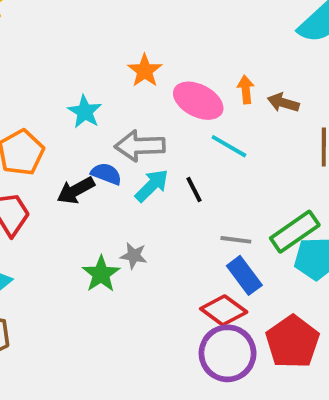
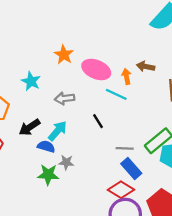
orange arrow: (246, 90) -> (126, 76), moved
gray arrow: (140, 146) -> (65, 98), size x0.7
blue semicircle: (106, 174) -> (46, 146), moved
cyan arrow: (152, 186) -> (58, 131), moved
green star: (101, 274) -> (48, 175), turned -30

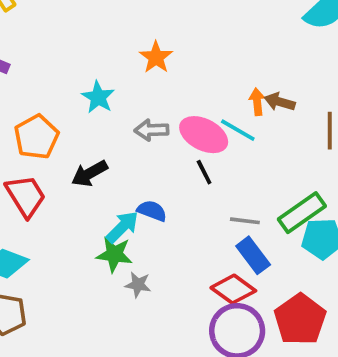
brown arrow: (146, 67) -> (280, 102), moved
pink ellipse: (96, 69) -> (204, 135), moved
cyan arrow: (58, 131) -> (122, 227), moved
blue semicircle: (46, 146) -> (152, 211), moved
gray star: (66, 162) -> (138, 285), moved

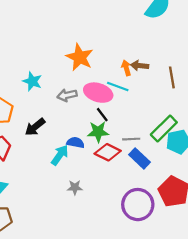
orange star: (156, 57) -> (80, 57), moved, size x1.4
green star: (114, 254) -> (98, 132), moved
red diamond: (233, 289) -> (108, 152), moved

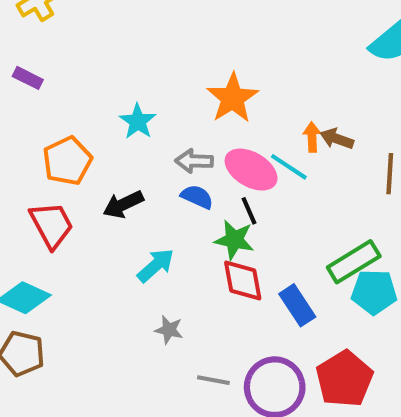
gray line: (131, 139) -> (213, 380), moved
blue semicircle: (76, 143) -> (197, 197), moved
red diamond: (108, 152) -> (243, 281), turned 40

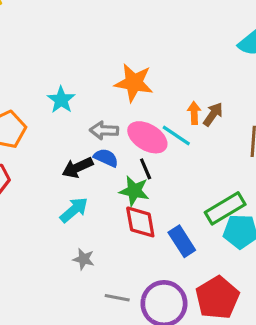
orange star: (233, 98) -> (134, 83), turned -30
brown arrow: (337, 139) -> (213, 114), turned 105
black arrow: (123, 204) -> (77, 168), moved

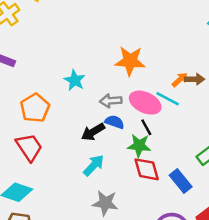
orange arrow: (194, 113) -> (180, 80), turned 56
brown arrow: (213, 114) -> (195, 79), turned 60
gray star: (84, 259) -> (105, 203), size x1.5

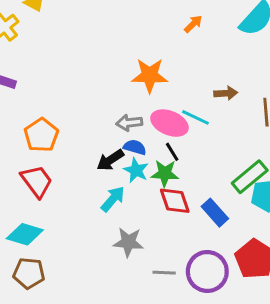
cyan star: (75, 80) -> (136, 170), moved
orange arrow: (180, 80) -> (193, 24), moved

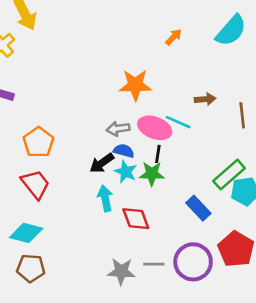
black line: (172, 152) -> (158, 154), turned 42
cyan arrow: (113, 199) -> (105, 198), turned -50
red diamond: (175, 201) -> (136, 219), moved
gray star: (128, 242) -> (121, 271), moved

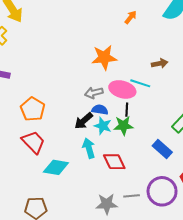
cyan diamond: (26, 233) -> (56, 167), moved

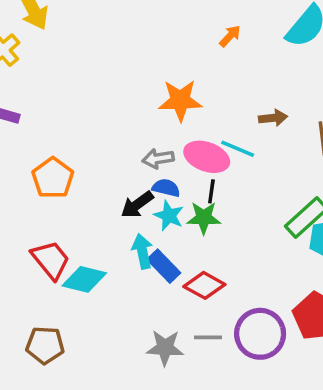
red trapezoid: (33, 142) -> (51, 260), moved
blue rectangle: (162, 149) -> (164, 266), moved
red diamond: (114, 162) -> (204, 285), moved, turned -40

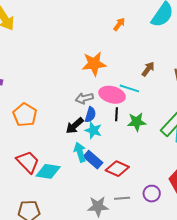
brown arrow: (273, 118) -> (148, 69), turned -42
blue semicircle: (166, 188) -> (90, 115), turned 98
green star: (204, 218) -> (137, 122), moved
purple circle: (260, 334) -> (152, 194), size x0.6

